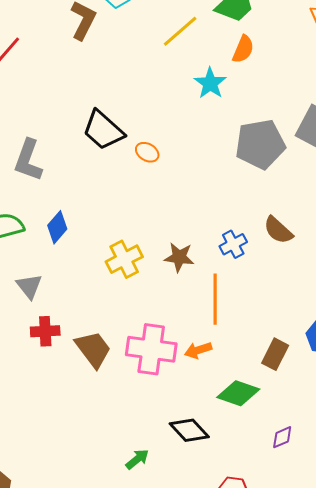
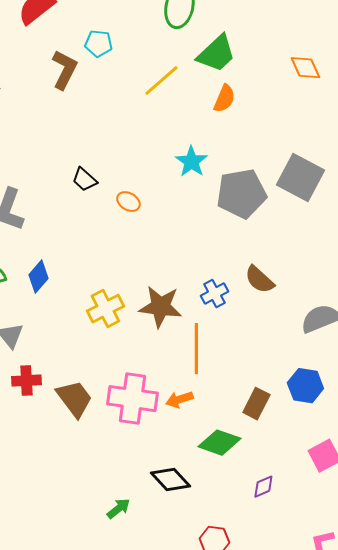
cyan star: (210, 83) -> (191, 162), moved
black trapezoid: (103, 130) -> (84, 180), size x0.6
brown star: (179, 257) -> (160, 307), size x1.4

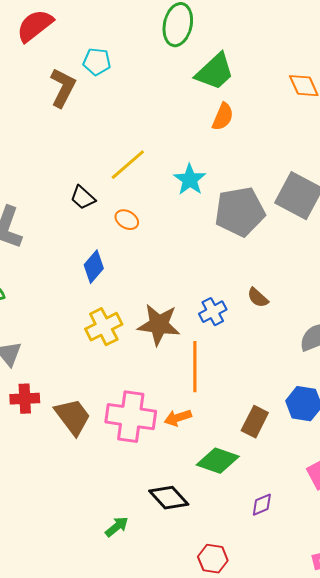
yellow line: (161, 81) -> (128, 165), moved
blue diamond: (38, 277) -> (94, 267), moved
brown semicircle: (259, 280) -> (258, 298), size x0.7

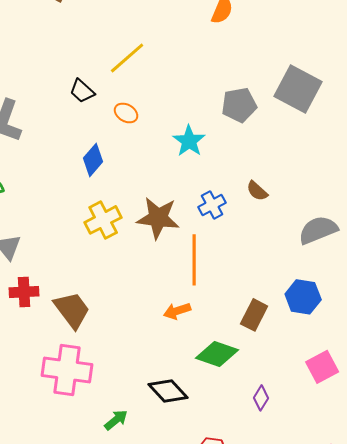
cyan star: (190, 180) -> (189, 141), moved
gray pentagon: (240, 212) -> (239, 105), size x0.7
pink cross: (131, 417) -> (67, 370), moved
purple diamond: (262, 505) -> (261, 398), turned -35

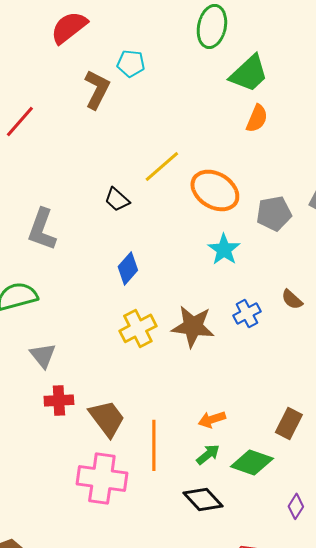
orange ellipse: (126, 113) -> (215, 190), moved, size x2.0
orange line: (194, 260) -> (154, 445), moved
green arrow: (116, 420) -> (208, 454), moved

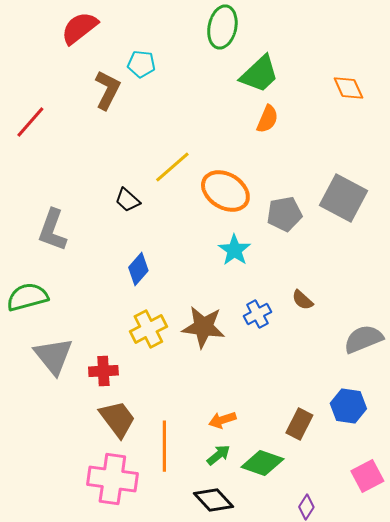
gray triangle: (43, 355) -> (53, 356), size x1.5
red cross: (59, 400) -> (103, 371), moved

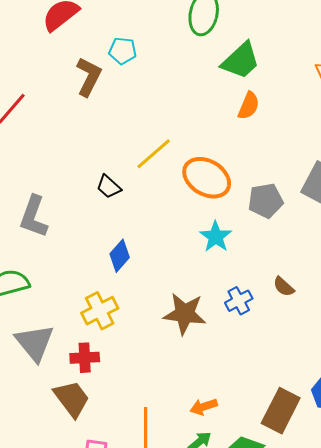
yellow cross: (148, 329) -> (100, 311), moved
brown trapezoid: (117, 419) -> (72, 399), moved
brown rectangle: (299, 424) -> (281, 411), size x1.4

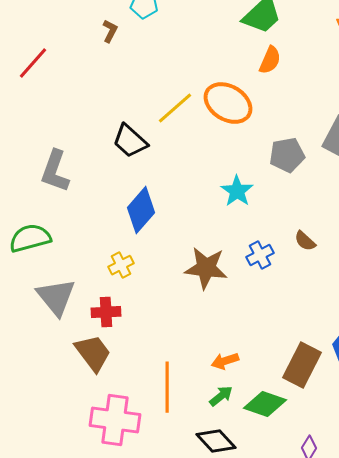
brown L-shape: (89, 77) -> (110, 31), size x0.6
orange ellipse: (207, 178) -> (228, 103), moved
black trapezoid: (109, 187) -> (130, 141), size x1.4
blue diamond: (120, 256) -> (141, 210), size x1.4
yellow cross: (100, 311) -> (121, 265), size x0.7

